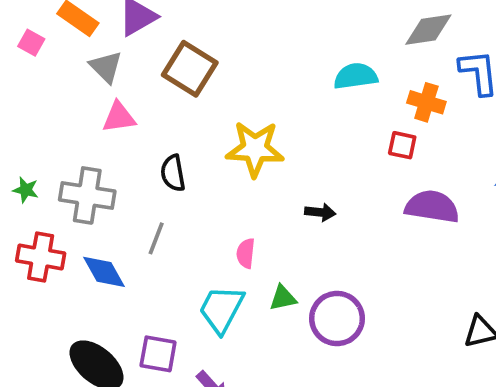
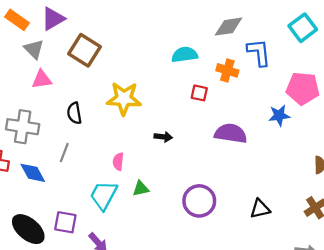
red square: (402, 145) -> (199, 93), moved
purple circle: (337, 318) -> (199, 201), moved

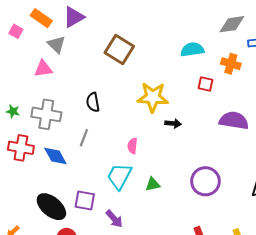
brown square: (84, 50) -> (119, 50), moved
pink triangle: (42, 79) -> (43, 69), moved
yellow star: (124, 99) -> (153, 97), moved
green triangle: (141, 189) -> (153, 184), moved

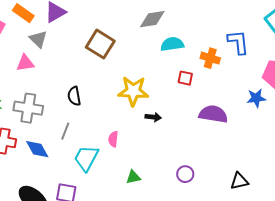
gray diamond: (232, 24) -> (152, 19), moved
cyan trapezoid: (119, 176) -> (86, 158), moved
purple circle: (205, 181) -> (185, 174), size x0.6

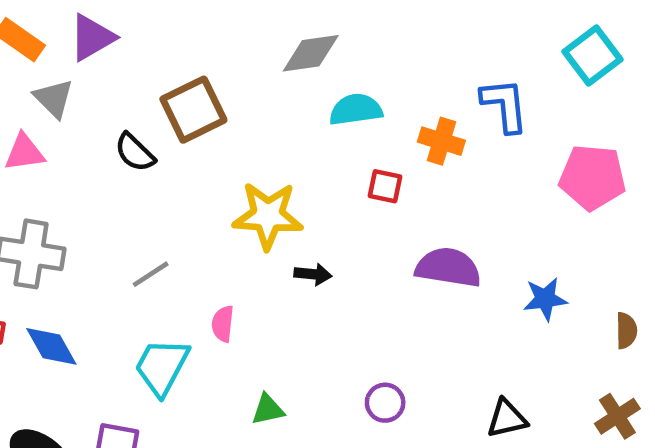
brown square: (100, 44) -> (193, 110), turned 32
black semicircle: (74, 96) -> (135, 152), moved, turned -36
blue star: (256, 98) -> (545, 299), moved
gray line: (65, 131) -> (151, 274), moved, turned 36

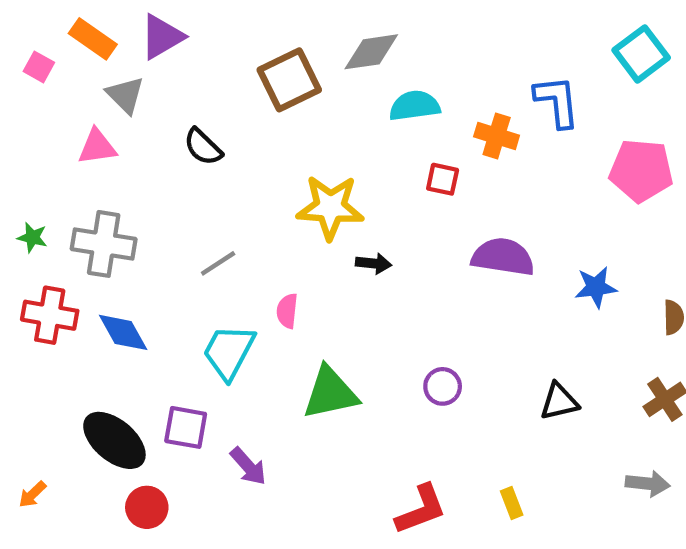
brown square: (193, 110) -> (289, 80), moved
green triangle: (268, 409) -> (330, 393), size x1.8

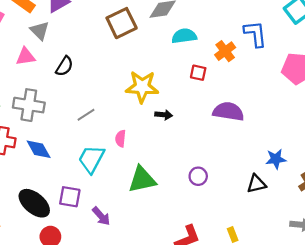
orange cross: (497, 136) -> (225, 51), turned 36
black semicircle: (203, 147) -> (64, 66), moved, turned -102
blue star: (596, 287) -> (276, 159), moved

